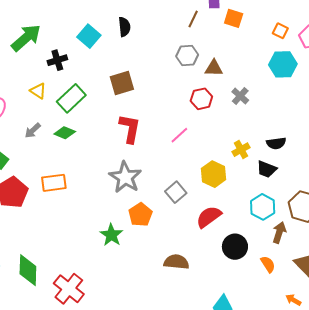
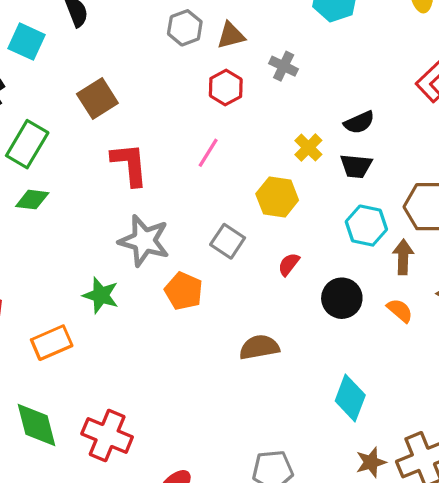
orange rectangle: (54, 183) -> (52, 343), moved
red semicircle: (209, 217) -> (289, 264), size x0.6
green star: (111, 235) -> (101, 295), moved

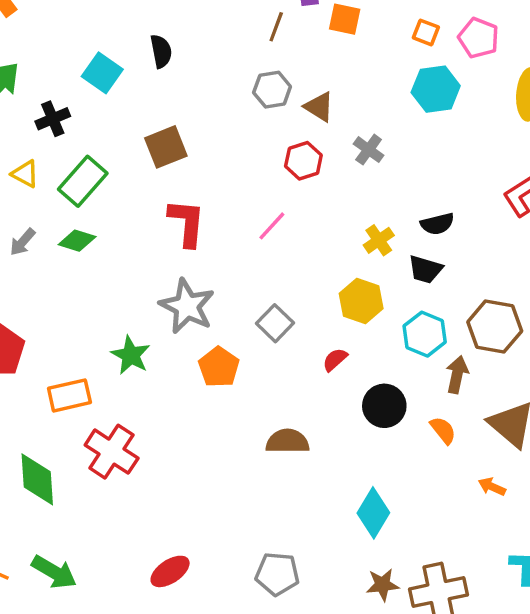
brown triangle: (231, 35) -> (319, 107), turned 36
yellow hexagon: (277, 197) -> (361, 301), moved
red cross: (107, 435) -> (112, 452), moved

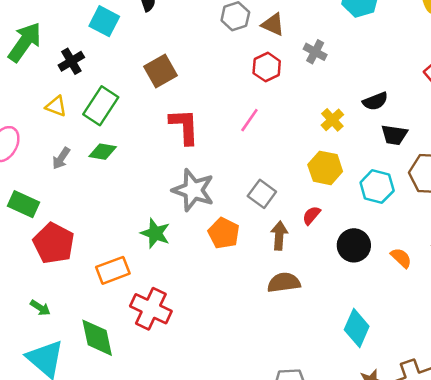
black trapezoid: (425, 269) -> (394, 135), moved
brown arrow: (457, 375) -> (279, 236), moved

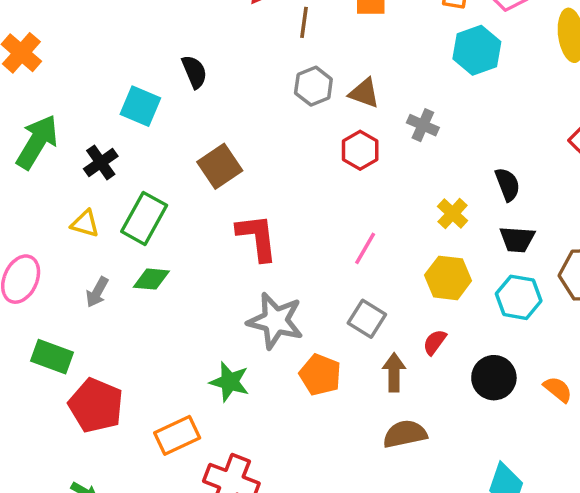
black semicircle: (375, 101) -> (508, 184), turned -85
pink line: (249, 120) -> (365, 248), moved
black trapezoid: (394, 135) -> (517, 239), moved

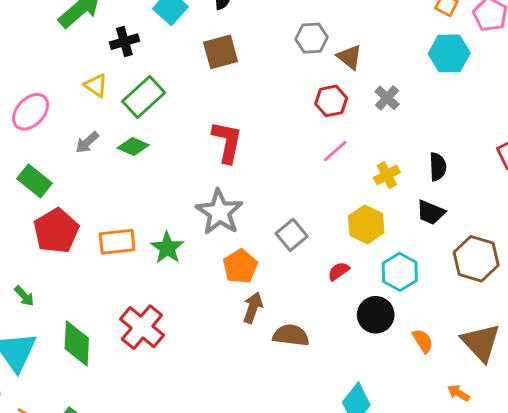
brown square: (220, 166) -> (221, 52), moved
pink line: (365, 248) -> (335, 151), moved
cyan hexagon: (519, 297) -> (400, 272), moved
brown arrow: (394, 372) -> (253, 308), moved
orange rectangle: (177, 435) -> (117, 242), moved

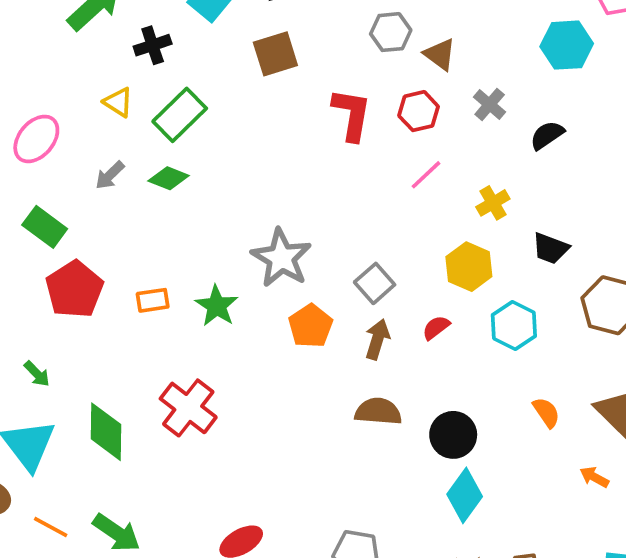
red L-shape: (227, 142) -> (352, 114), moved
black semicircle: (438, 167) -> (547, 135), moved, turned -120
orange rectangle: (117, 242) -> (153, 300), size x0.7
brown arrow: (253, 308) -> (377, 339), moved
black circle: (376, 315) -> (453, 435), moved

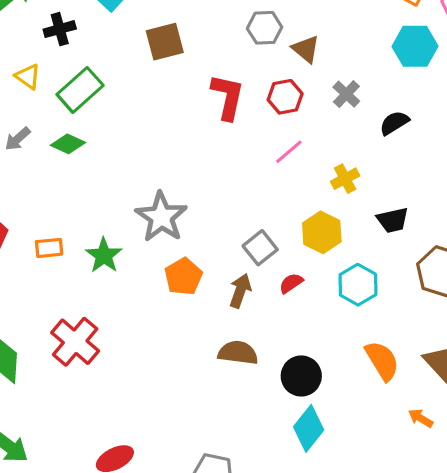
black trapezoid: (551, 248) -> (393, 220), turned -36
gray square: (375, 283) -> (260, 248), moved
orange semicircle: (546, 412) -> (382, 361), size x1.5

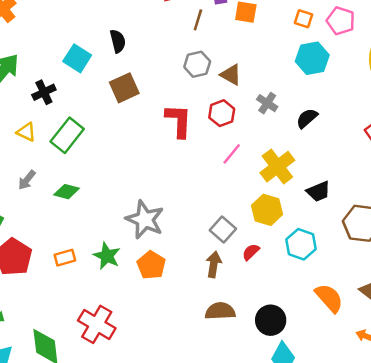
green diamond: (68, 144) -> (67, 192), moved
yellow cross: (345, 179) -> (277, 167), size x1.6
orange pentagon: (183, 277) -> (151, 265), moved

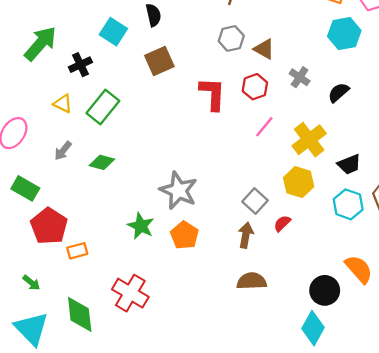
cyan hexagon: (301, 244) -> (348, 204), moved
orange rectangle: (65, 258) -> (77, 251), moved
black circle: (271, 320) -> (325, 290), moved

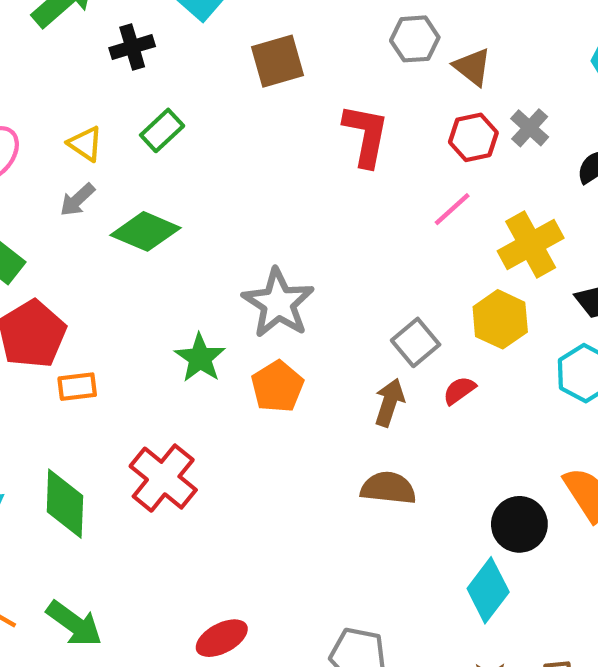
red hexagon: (255, 87) -> (473, 137), moved
yellow triangle: (63, 104) -> (85, 144), moved
green rectangle: (103, 107) -> (162, 130), size x0.7
green diamond: (102, 162) -> (145, 231), size x1.4

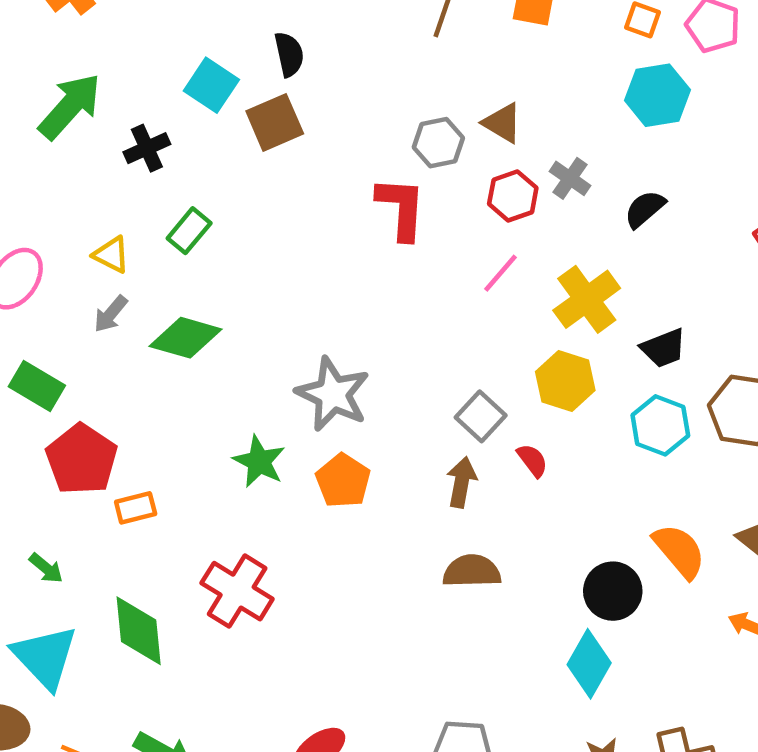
gray hexagon: (415, 39) -> (438, 143), moved
brown square: (277, 61) -> (275, 122), moved
red semicircle: (459, 390) -> (532, 460), turned 96

